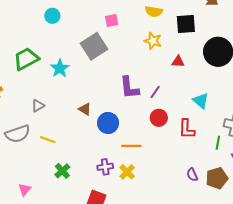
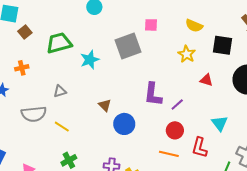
orange line: (131, 146) -> (169, 154), moved

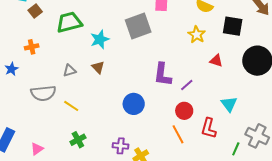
brown triangle: (105, 105) -> (98, 67), moved
orange line: (169, 154) -> (178, 134), turned 48

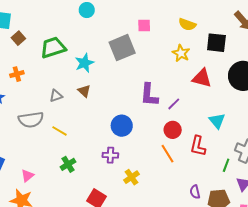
red triangle: (216, 61) -> (202, 78), size x1.5
purple cross: (121, 146) -> (110, 155), moved

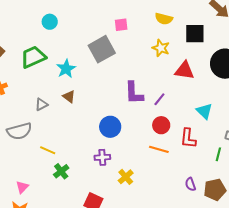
cyan circle: (87, 10) -> (50, 22), moved
yellow line: (59, 131) -> (48, 150), moved
orange line: (168, 154) -> (159, 149), turned -36

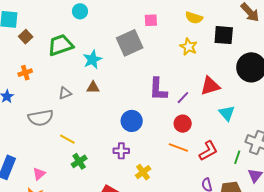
red triangle: (184, 70) -> (210, 86), moved, turned -30
brown triangle: (69, 97) -> (93, 87), turned -40
red L-shape: (188, 138) -> (208, 151), moved, turned -130

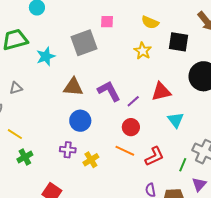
brown triangle: (93, 87) -> (73, 87), moved, size x1.5
purple L-shape: (158, 89) -> (109, 91), turned 145
yellow cross: (143, 172) -> (91, 160), moved

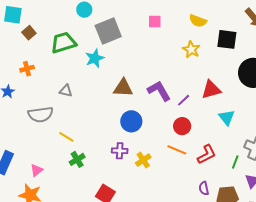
gray square: (84, 43) -> (108, 31), moved
gray triangle: (16, 88) -> (66, 91), turned 32

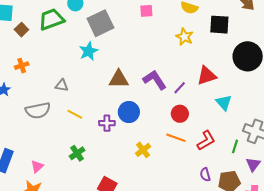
green trapezoid: (63, 43) -> (51, 19), moved
yellow line: (66, 137) -> (75, 114), moved
purple cross: (120, 151) -> (107, 123), moved

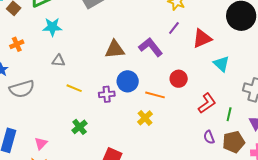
cyan star: (89, 51) -> (52, 27), moved, turned 30
purple line: (180, 88) -> (174, 28), moved
gray semicircle: (38, 110) -> (22, 89), moved
orange line: (176, 138) -> (155, 95), moved
green line: (235, 146) -> (229, 114), moved

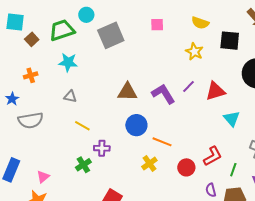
purple line: (174, 28) -> (188, 86), moved
red circle: (179, 79) -> (186, 167), moved
purple cross: (107, 94) -> (102, 148), moved

